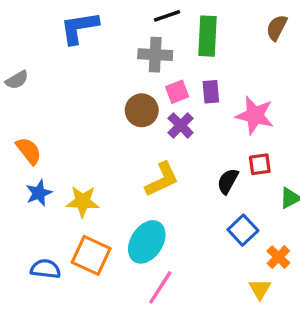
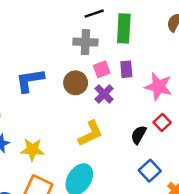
blue L-shape: (79, 28) -> (30, 80), moved
red square: (260, 164) -> (162, 122), turned -35

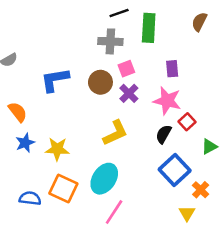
purple rectangle: (126, 69) -> (172, 69), moved
pink star: (158, 87) -> (167, 101), moved
blue square: (150, 171) -> (175, 170), size x1.4

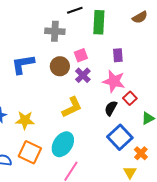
brown semicircle: (199, 22) -> (140, 17), turned -147
gray cross: (110, 41) -> (55, 31), moved

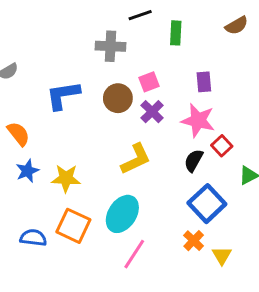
green rectangle: (99, 22) -> (176, 33), size x0.7
orange cross: (141, 153) -> (194, 241), moved

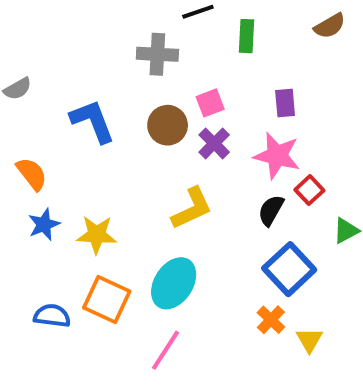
blue L-shape: (63, 95) -> (93, 121), turned 78
pink line: (134, 254) -> (166, 350), moved

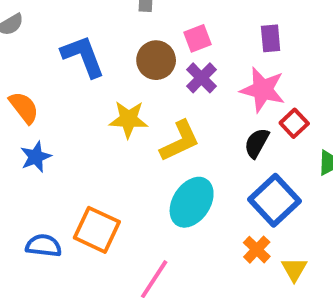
yellow star: (97, 235) -> (128, 119), moved
cyan ellipse: (174, 283) -> (192, 202), moved

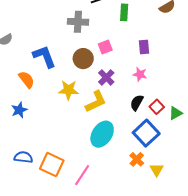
purple cross: (201, 78) -> (106, 77), moved
pink star: (263, 90) -> (140, 74), size x0.6
orange semicircle: (24, 107) -> (27, 80), moved
red square: (294, 123) -> (157, 107), moved
orange square: (97, 230) -> (52, 165), moved

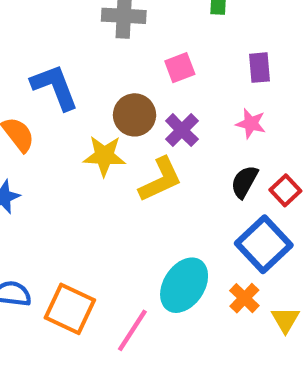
brown circle: (83, 59) -> (135, 115), moved
cyan ellipse: (102, 134) -> (184, 285), moved

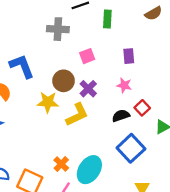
black semicircle: (244, 182) -> (121, 116), turned 42
red square: (285, 190) -> (142, 108), moved
orange cross: (244, 298) -> (61, 164), moved

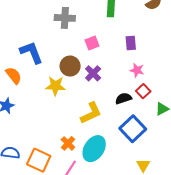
pink star: (124, 85) -> (137, 70), moved
yellow L-shape: (77, 115) -> (91, 113), moved

